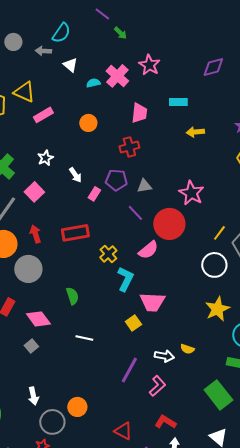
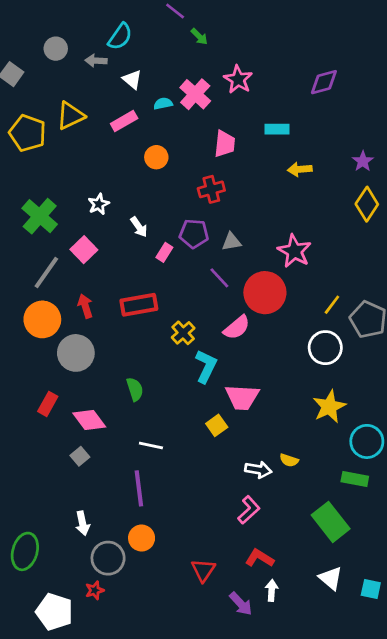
yellow triangle: (24, 92) -> (70, 116), turned -50
pink rectangle: (43, 115) -> (124, 121), moved
purple line: (129, 370) -> (139, 488), moved, turned -36
red triangle: (123, 431) -> (203, 570), turned 36

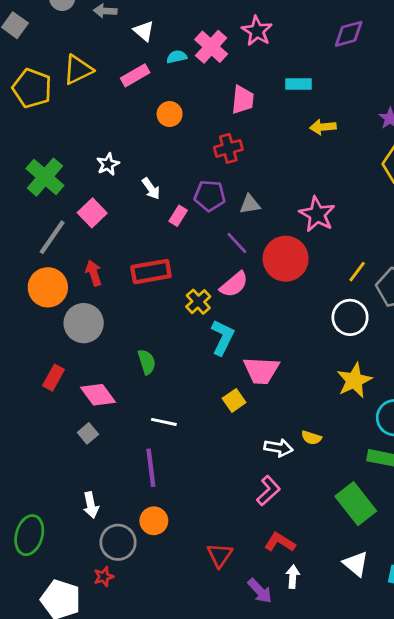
pink semicircle: (237, 327) -> (234, 284), moved

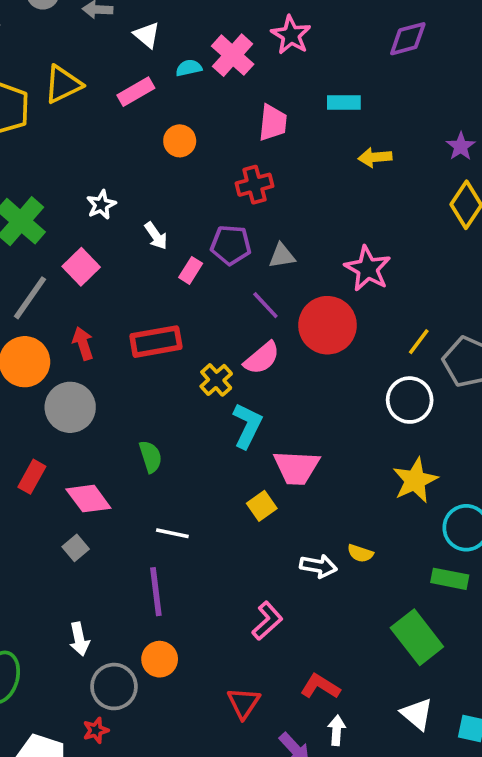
pink L-shape: (268, 491) -> (267, 621), moved

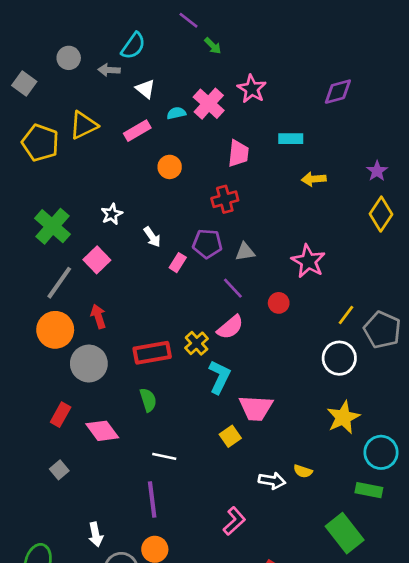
red circle: (328, 325) -> (279, 303), size x0.5
red rectangle: (156, 342) -> (152, 353), moved
gray square: (76, 548) -> (59, 470), moved

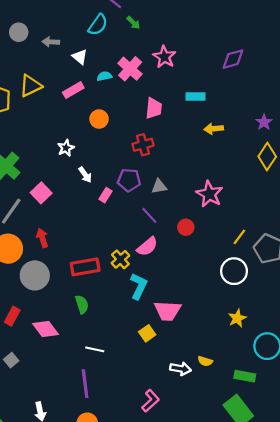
cyan semicircle: (133, 46) -> (98, 25), moved
white star: (112, 214) -> (66, 148), moved
yellow star: (343, 417) -> (237, 318), size x0.7
green rectangle: (369, 490) -> (245, 376), moved

